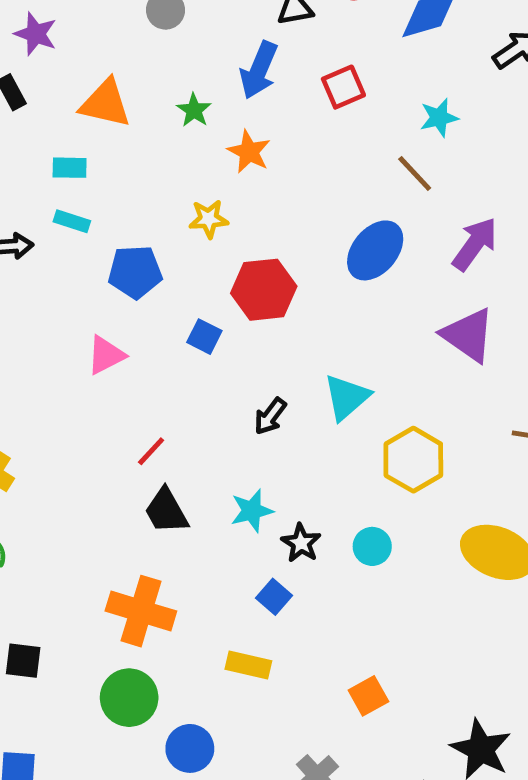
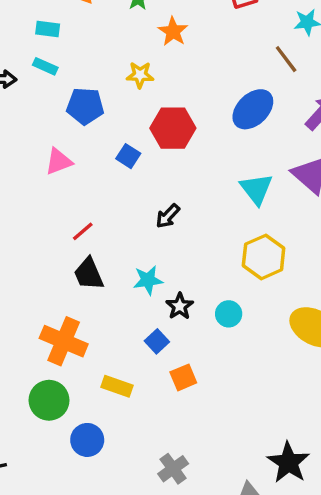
cyan triangle: (347, 397) -> (256, 189), moved, turned -33
yellow rectangle: (248, 665) -> (117, 386), moved
orange square: (368, 696) -> (183, 377), moved

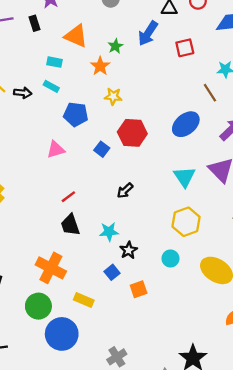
orange star: (173, 31) -> (100, 66), moved
cyan circle: (229, 314) -> (170, 258), moved
orange square: (183, 377) -> (139, 289), moved
blue circle: (87, 440) -> (62, 334), size x1.5

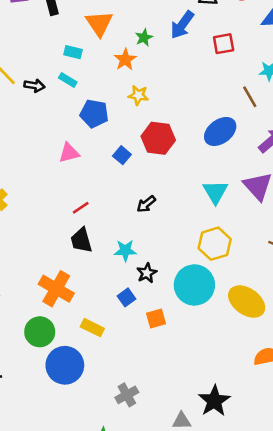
orange triangle: (76, 36) -> (99, 23), turned 30
cyan circle: (170, 258) -> (194, 285), size x2.0

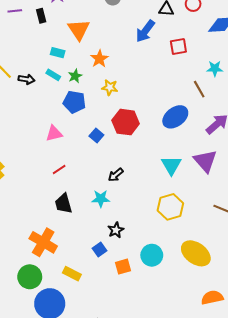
green star: (144, 38) -> (75, 76), moved
red line: (81, 208) -> (59, 170), moved
cyan star: (125, 250) -> (101, 199), moved
cyan circle: (194, 285) -> (152, 255), moved, size x0.7

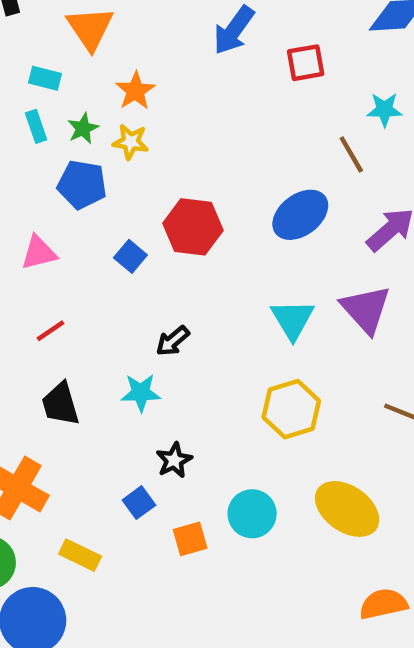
cyan rectangle: (53, 75) -> (36, 126), turned 40
yellow star: (110, 87) -> (131, 142), moved

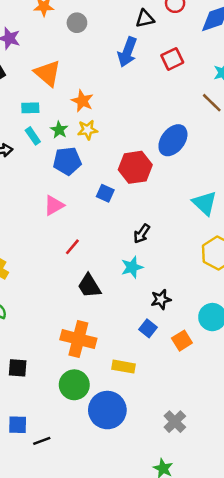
blue ellipse: (300, 215) -> (173, 140), moved
black star: (174, 460) -> (161, 299), turned 30

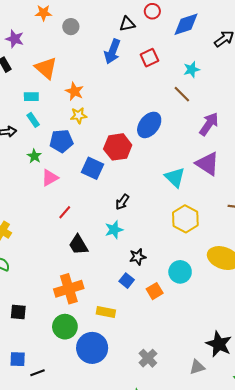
green star: (59, 130) -> (34, 156), moved
blue square: (105, 193) -> (93, 168), size x1.5
orange cross: (78, 339) -> (69, 289), turned -32

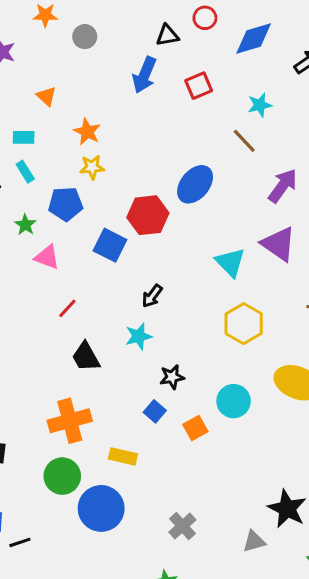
orange triangle: (46, 68) -> (46, 96), size x0.6
pink triangle: (50, 178) -> (47, 257), turned 48

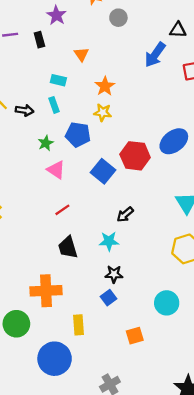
black star: (172, 377) -> (114, 274), moved
orange square: (195, 428) -> (135, 336), moved
yellow rectangle: (123, 456) -> (78, 325), turned 60
green circle: (62, 476) -> (16, 324), moved

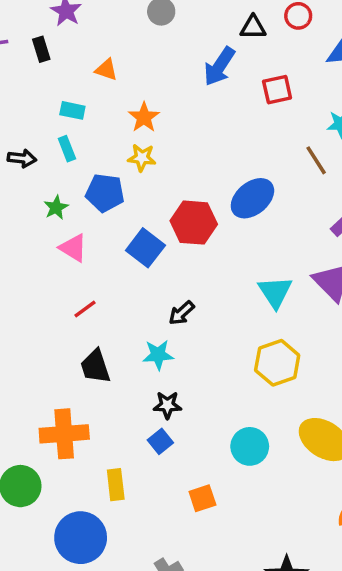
orange triangle: (81, 54) -> (106, 70), turned -35

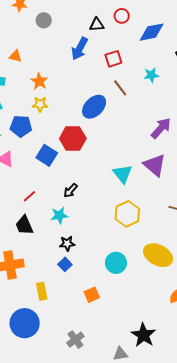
brown line: (316, 160) -> (120, 88), moved
blue ellipse: (252, 198) -> (94, 107), moved
red line: (85, 309) -> (29, 196), moved

